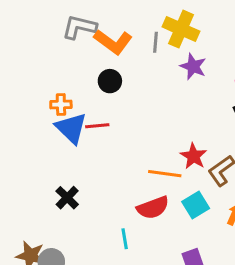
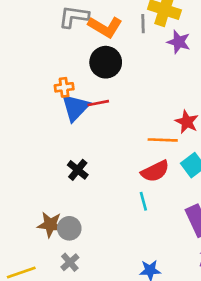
black circle: (110, 81) -> (106, 62), size x1.5
blue triangle: (71, 128) -> (75, 107), turned 36
cyan line: (125, 239) -> (143, 201), moved

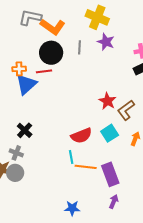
gray line: (143, 24) -> (79, 47), moved
red line: (98, 103) -> (44, 71), moved
orange line: (163, 140) -> (86, 167), moved
gray cross: (70, 262) -> (16, 153), moved, turned -32

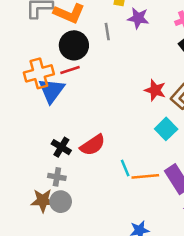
orange cross: (19, 69) -> (39, 73), size x1.6
red semicircle: (81, 136) -> (93, 145), moved

